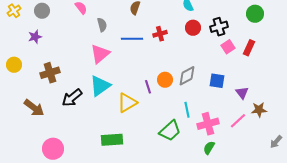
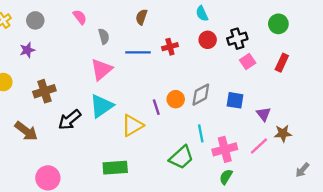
red rectangle: (249, 48) -> (282, 63), moved

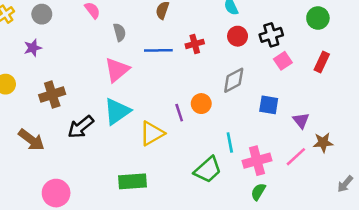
gray diamond: (201, 95) -> (234, 80), moved

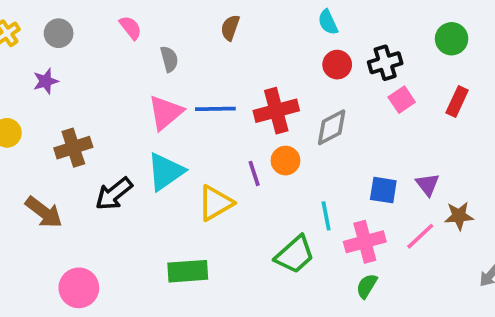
red cross: (195, 44) -> (276, 111), moved, size x1.6
blue line: (158, 50) -> (215, 109), moved
blue square: (269, 105) -> (383, 190), moved

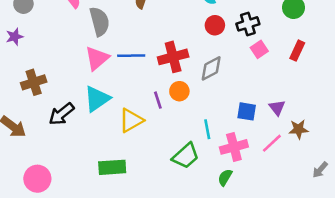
gray semicircle: (169, 59) -> (99, 21), size x1.6
green semicircle: (367, 286) -> (225, 177), moved

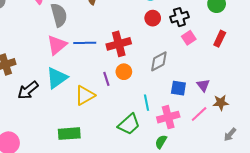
gray diamond: (211, 68) -> (159, 61), moved
gray arrow: (320, 170) -> (230, 135), moved

